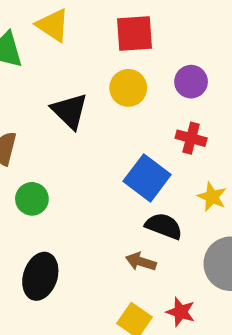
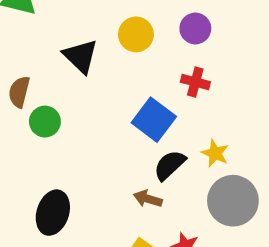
yellow star: (212, 197) -> (215, 153), moved
green circle: (32, 199) -> (45, 122), moved
black semicircle: (164, 226) -> (170, 165), turned -64

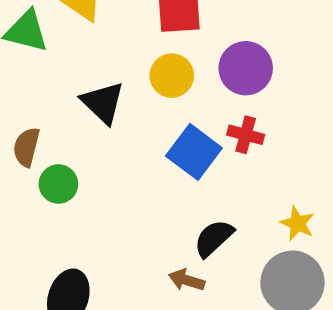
purple circle: (195, 29) -> (246, 68), size x1.4
blue square: (154, 120) -> (194, 152), moved
yellow star: (215, 153) -> (297, 223), moved

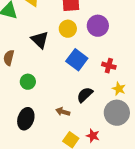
red cross: (246, 135) -> (109, 66), moved
green circle: (58, 184) -> (28, 82), moved
brown arrow: (187, 280) -> (63, 112), moved

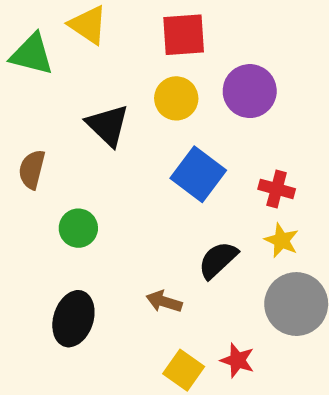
yellow star: (119, 89) -> (282, 240), moved

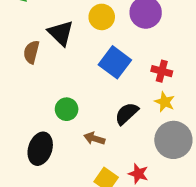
brown semicircle: (32, 169) -> (31, 52), moved
green circle: (78, 228) -> (67, 109), moved

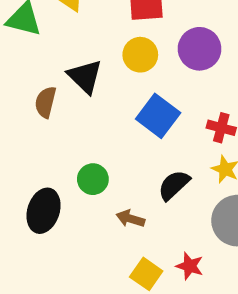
black ellipse: (40, 149) -> (44, 211), moved

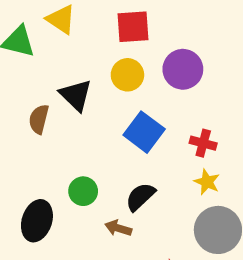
black semicircle: (174, 185) -> (140, 197), moved

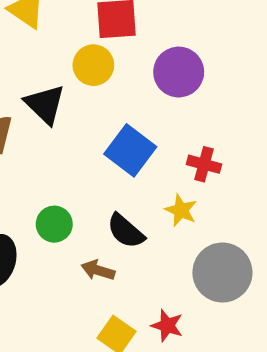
yellow circle: (127, 75) -> (93, 65), moved
yellow star: (207, 182) -> (181, 210), moved
black semicircle: (140, 197) -> (126, 231), turned -96

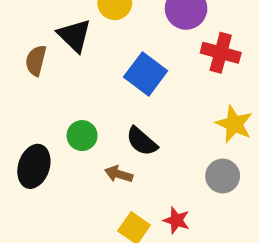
red cross: (204, 164) -> (221, 53), moved, size x1.4
yellow star: (181, 210) -> (234, 124), moved, size x1.4
gray circle: (222, 273) -> (223, 176), size x0.7

